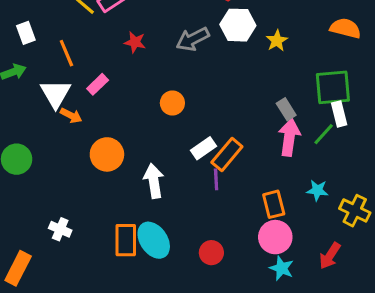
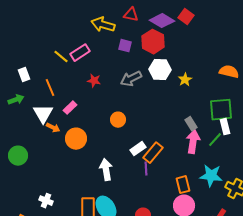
orange circle: (107, 154) -> (76, 139), moved
cyan star: (317, 190) -> (211, 176), size x1.6

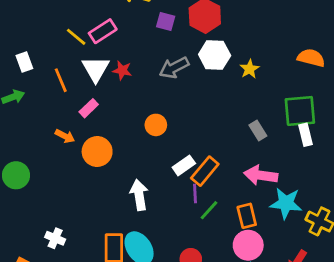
white triangle: (43, 114) -> (96, 69), moved
green line: (215, 140) -> (209, 210), moved
pink arrow: (193, 142) -> (261, 175), moved, turned -90

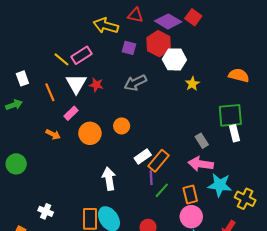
white hexagon: (215, 55) -> (174, 59), moved
gray rectangle: (258, 131) -> (202, 141), moved
orange circle: (97, 152) -> (90, 133), moved

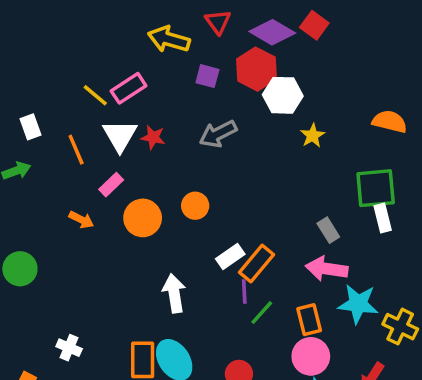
red triangle: (135, 15) -> (218, 22), turned 42

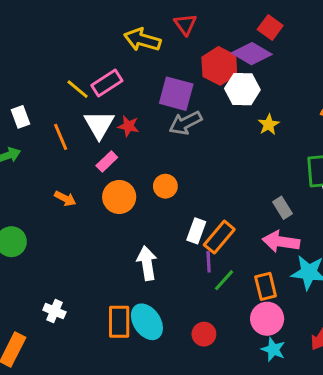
purple diamond: (272, 32) -> (252, 54), moved
purple square: (207, 76) -> (176, 94), moved, size x1.6
pink rectangle: (111, 185) -> (107, 162), moved
white rectangle: (230, 257) -> (196, 231), turned -35

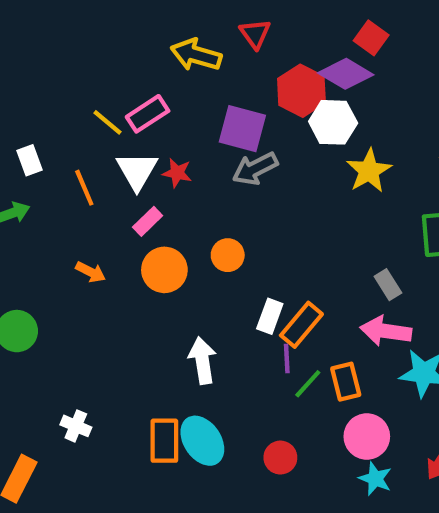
yellow star: (269, 125) -> (369, 171), size x1.5
orange rectangle: (266, 286) -> (346, 382), moved

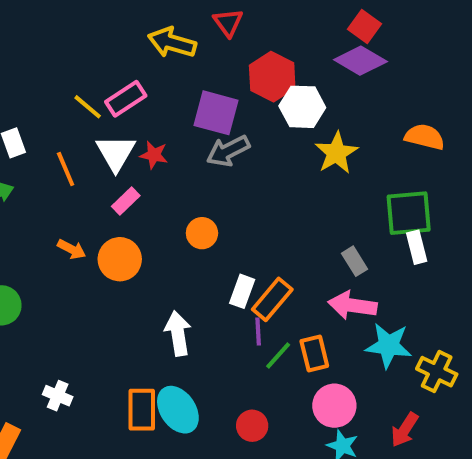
red square: (371, 38) -> (364, 27), moved
purple diamond: (346, 74) -> (360, 61), moved
orange circle: (164, 270) -> (120, 259), moved

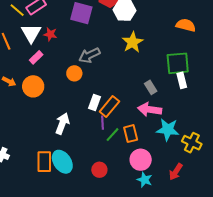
gray arrow: (228, 151) -> (89, 55), moved
yellow star: (336, 153) -> (133, 42), moved
white arrow: (178, 333) -> (62, 124), turned 30

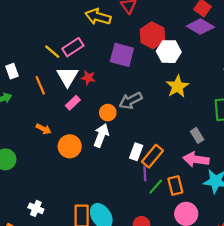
orange circle: (74, 73) -> (108, 113), moved
orange circle: (33, 86) -> (70, 146), moved
white arrow: (62, 124) -> (101, 135), moved

